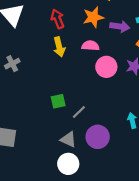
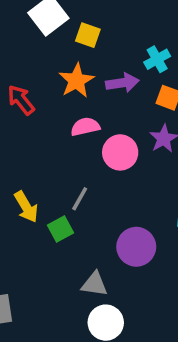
yellow arrow: (59, 47) -> (26, 207), moved
gray line: (79, 112) -> (80, 199), moved
purple circle: (98, 137) -> (136, 247), moved

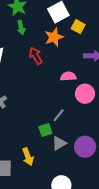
orange star: (76, 81) -> (54, 37), moved
yellow arrow: (26, 207) -> (28, 157), moved
gray triangle: (94, 284) -> (59, 143), moved, turned -49

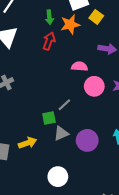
green arrow: (21, 28) -> (49, 17), moved
red arrow: (36, 56) -> (49, 41), turned 42
yellow arrow: (28, 157) -> (27, 143), turned -96

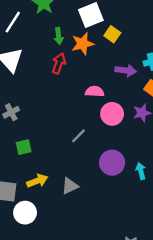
green square: (49, 118) -> (24, 147), moved
gray triangle: (61, 133) -> (70, 186), moved
purple circle: (87, 140) -> (112, 163), moved
white circle: (58, 177) -> (25, 213), moved

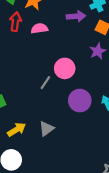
pink semicircle: (95, 92) -> (39, 28), moved
pink circle: (112, 114) -> (65, 68), moved

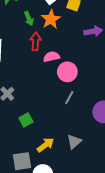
pink semicircle: (39, 28) -> (51, 57), moved
pink circle: (65, 68) -> (67, 72), moved

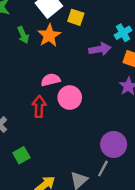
red arrow: (36, 41) -> (39, 106), moved
gray line: (69, 98) -> (103, 169), moved

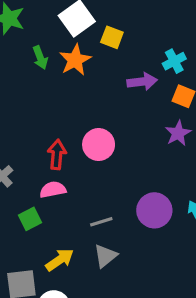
pink semicircle: (51, 80) -> (53, 190), moved
gray line: (103, 169) -> (101, 222), moved, turned 42

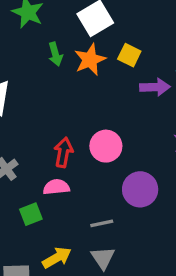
yellow square: (112, 37) -> (129, 55), moved
purple circle: (154, 210) -> (140, 189), moved
gray triangle: (105, 256) -> (103, 258), turned -30

